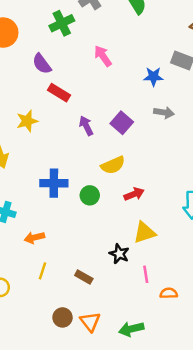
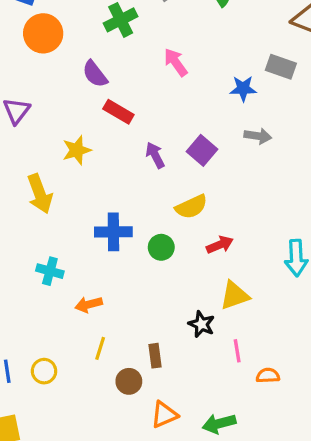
brown rectangle: (84, 277) -> (155, 356), turned 54
brown circle: (63, 317) -> (129, 381), moved
orange triangle: (90, 322) -> (164, 415), turned 45

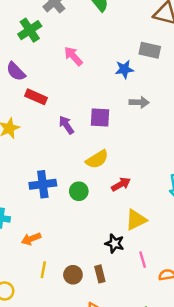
purple square: (202, 150) -> (100, 118), turned -30
brown rectangle: (155, 356) -> (100, 274), moved
brown circle: (129, 381) -> (73, 275), moved

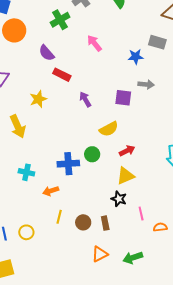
purple square: (100, 118) -> (123, 98), moved
blue cross: (43, 184) -> (68, 164), moved
yellow triangle: (136, 220) -> (125, 176), moved

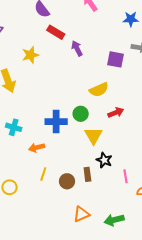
purple arrow: (85, 99) -> (77, 48), moved
yellow triangle: (125, 176) -> (93, 136), moved, turned -42
brown rectangle: (105, 223) -> (87, 174), moved

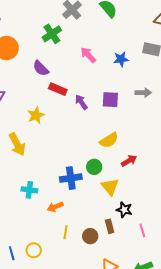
blue star: (131, 19) -> (121, 59), moved
purple square: (116, 59) -> (110, 100), moved
pink line: (125, 176) -> (142, 230), moved

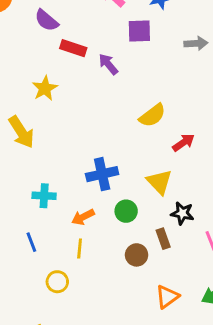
purple square: (110, 100) -> (139, 31), moved
green circle: (94, 167) -> (126, 211), moved
yellow line: (66, 232) -> (80, 248), moved
blue line: (12, 253) -> (31, 242), moved

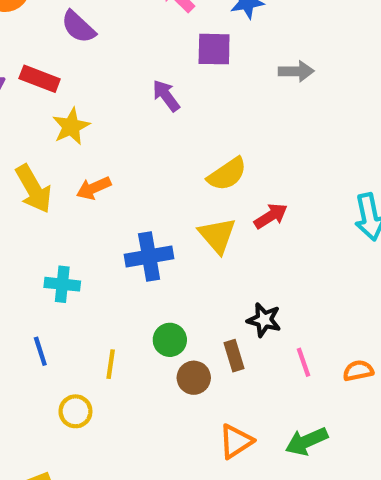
red rectangle: (73, 48) -> (40, 79), moved
yellow triangle: (159, 182) -> (217, 235), moved
green circle: (126, 211) -> (170, 340), moved
orange arrow: (83, 217) -> (94, 188), moved

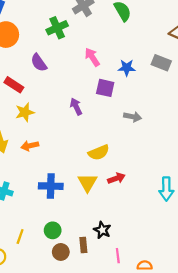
gray arrow: (296, 71) -> (133, 117), moved

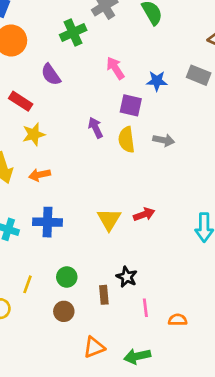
yellow semicircle: (99, 153) -> (126, 140), moved, turned 105
blue cross: (51, 186) -> (48, 222), moved
brown circle: (61, 252) -> (64, 311), moved

